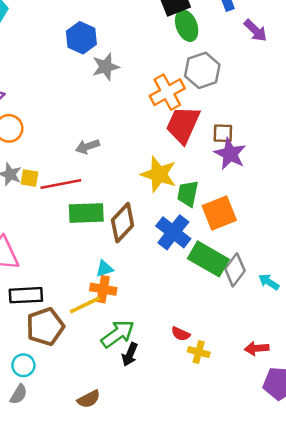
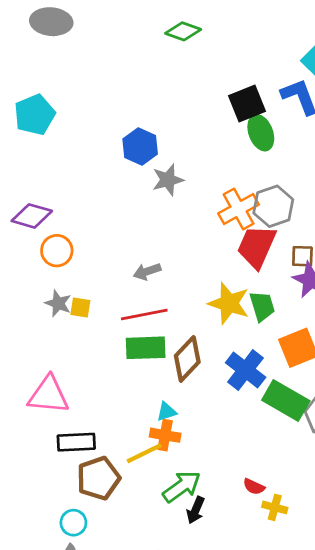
gray hexagon: (202, 70) -> (273, 206), moved
red line: (61, 184) -> (144, 314), moved
green trapezoid: (188, 194) -> (262, 306), moved, turned 152

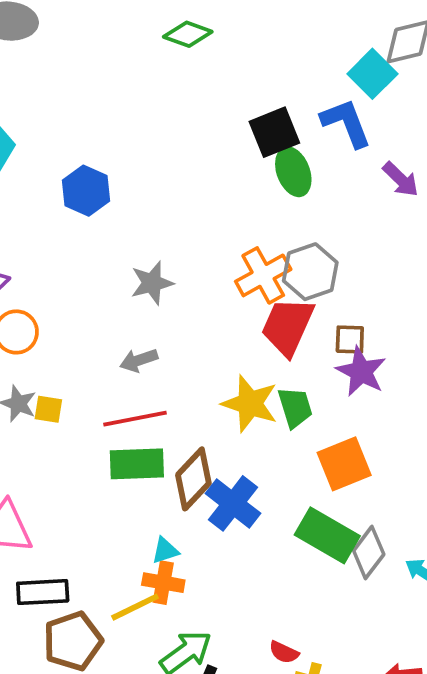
blue hexagon: (140, 147) -> (86, 191), moved
gray star: (168, 180) -> (152, 283), moved
blue cross: (246, 370) -> (233, 503), moved

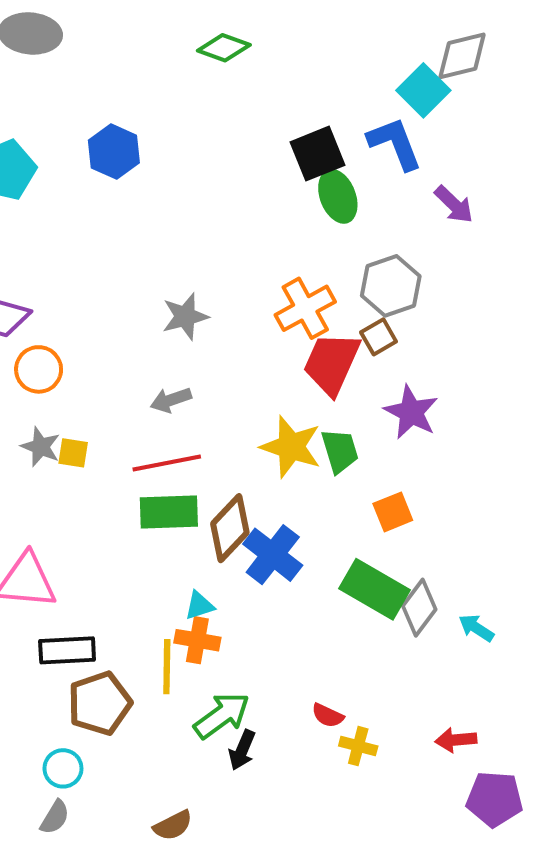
blue hexagon: (86, 191) -> (114, 152), moved
gray hexagon: (310, 272) -> (391, 286), moved
brown square: (350, 340) -> (379, 337), moved, turned -32
orange square: (344, 464) -> (393, 512), size x0.7
yellow line: (135, 607) -> (167, 667), turned -63

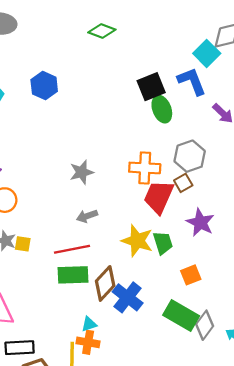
orange cross: (305, 308) -> (145, 168), turned 32
gray arrow: (171, 400) -> (87, 216), moved

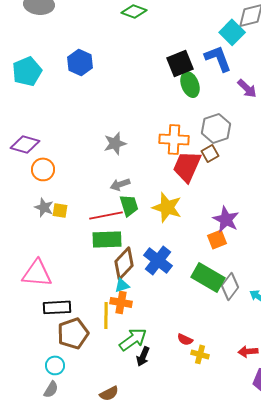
purple star: (200, 222) -> (226, 219), moved
green trapezoid: (163, 243) -> (129, 205), moved
brown diamond: (105, 283) -> (124, 263), moved

